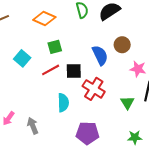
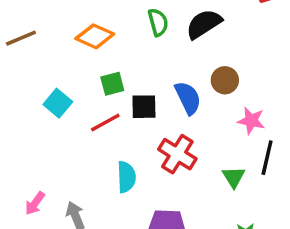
black square: (74, 71) -> (144, 107), moved

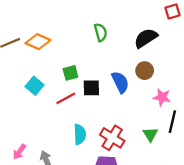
black semicircle: (204, 24) -> (146, 38), moved
orange diamond: (95, 36) -> (38, 42), moved
red cross: (177, 154) -> (112, 138), moved

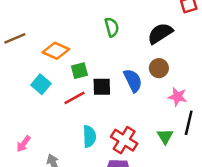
orange diamond: (38, 42) -> (56, 51), moved
pink arrow: (19, 152) -> (24, 144), moved

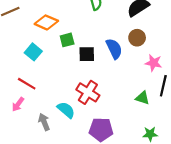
red line: (74, 98) -> (27, 84), moved, turned 60
cyan semicircle: (89, 136) -> (66, 110), moved, turned -48
green triangle: (165, 136) -> (143, 98), turned -40
red cross: (124, 140) -> (88, 92), moved

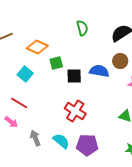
blue semicircle: (114, 49) -> (99, 71), turned -54
pink arrow: (18, 104) -> (11, 122), turned -88
cyan semicircle: (66, 110) -> (61, 141), moved

